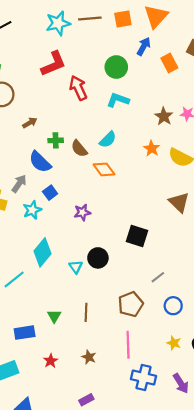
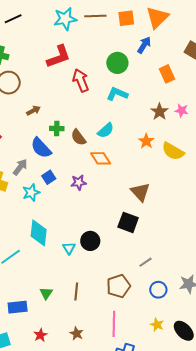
orange rectangle: (169, 63) -> (167, 74), moved
brown triangle: (179, 202) -> (140, 192), moved
purple star: (82, 212) -> (79, 182), moved
cyan diamond: (42, 252) -> (39, 233), turned -36

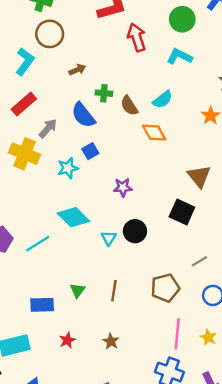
gray arrow: (20, 167) -> (48, 128), moved
purple star: (79, 182) -> (123, 187), moved
cyan diamond: (39, 233) -> (73, 217), turned -56
pink line: (114, 324) -> (177, 334), moved

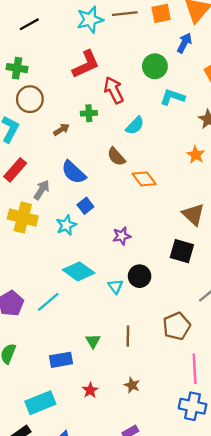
cyan L-shape: (179, 57) -> (172, 97), moved
green cross: (104, 93) -> (89, 113), moved
cyan semicircle: (163, 100) -> (135, 126), moved

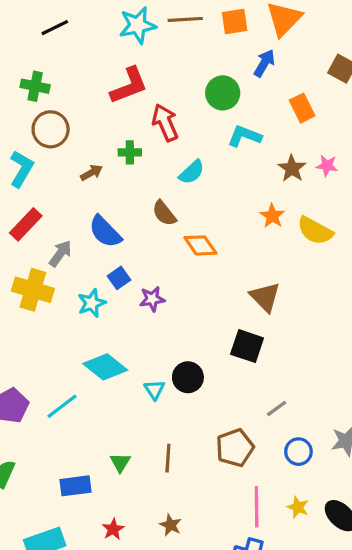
purple star: (122, 236) -> (152, 299), moved

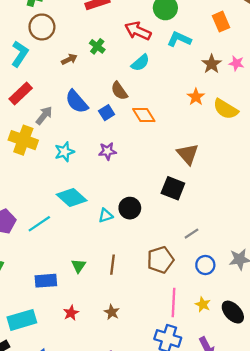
red arrow: (165, 123) -> (138, 31), moved, turned -45
green cross: (130, 152) -> (97, 46), turned 35
blue square: (119, 278) -> (107, 113), moved
cyan triangle: (154, 390) -> (106, 216), turned 42

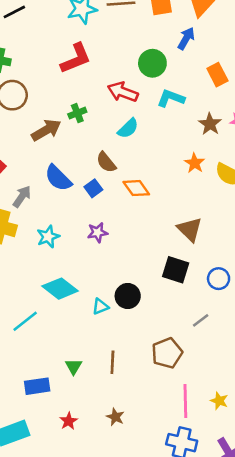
green cross: (97, 46) -> (77, 113), turned 35
brown arrow: (69, 59) -> (46, 130), size x1.6
blue circle: (205, 265) -> (219, 279), moved

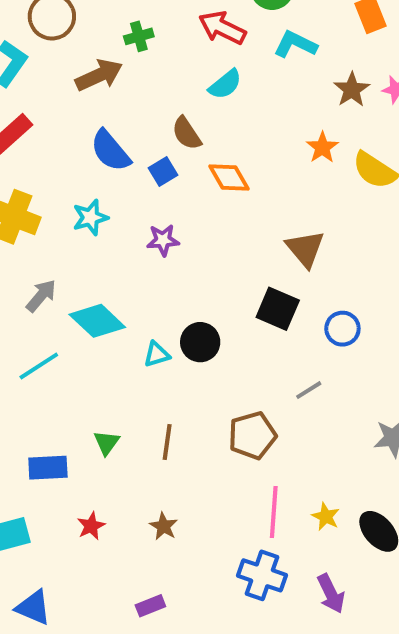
green cross: (77, 113) -> (139, 36), moved
gray arrow: (22, 196) -> (41, 296), moved
cyan star: (48, 237) -> (90, 217), moved

